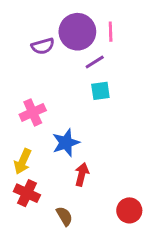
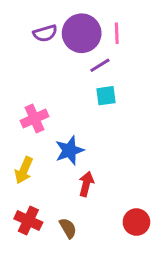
purple semicircle: (43, 46) -> (45, 33), moved
red cross: (27, 193) -> (28, 221), moved

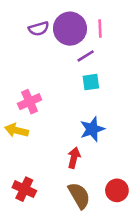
blue star: (69, 150) -> (92, 129), moved
yellow arrow: (24, 170) -> (16, 130), moved, turned 80
brown semicircle: (68, 228) -> (79, 196), moved, size x1.5

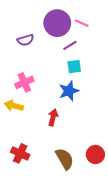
purple semicircle: (39, 29) -> (25, 40), moved
pink line: (100, 29) -> (82, 23), turned -64
blue star: (92, 129) -> (69, 91), moved
red arrow: (74, 158) -> (53, 117), moved

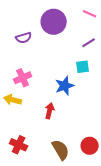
pink line: (82, 23) -> (90, 14), moved
purple line: (70, 45) -> (89, 43), moved
cyan square: (74, 67) -> (83, 67), moved

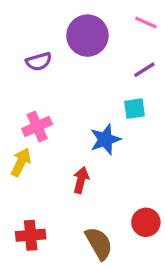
yellow arrow: (13, 100) -> (21, 162), turned 102
red cross: (19, 145) -> (31, 235), turned -30
red circle: (90, 146) -> (146, 222), moved

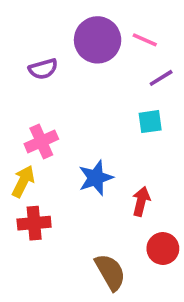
pink line: (146, 23) -> (145, 40), moved
blue star: (105, 139) -> (96, 178), moved
red arrow: (81, 180) -> (141, 201), moved
red cross: (31, 235) -> (34, 223), moved

